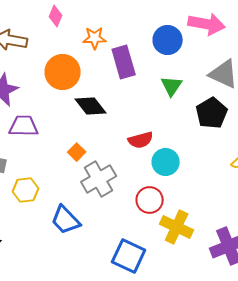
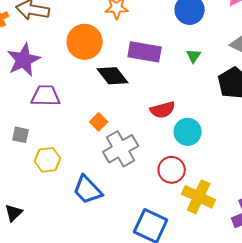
purple rectangle: (124, 62) -> (145, 52), moved, turned -64
green triangle: (172, 86) -> (194, 56), size x0.7

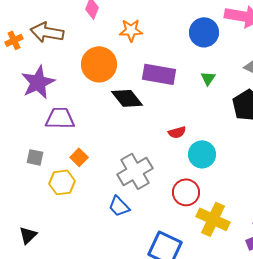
red semicircle: (163, 110) -> (177, 132), size x0.7
orange square: (99, 122) -> (79, 157), moved
blue trapezoid: (88, 190) -> (119, 206), moved, size x0.7

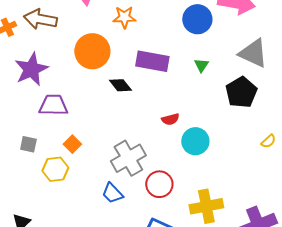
black diamond: (127, 98) -> (120, 85), size x0.7
red circle: (186, 192) -> (159, 184), moved
yellow cross: (213, 219) -> (206, 206), turned -36

